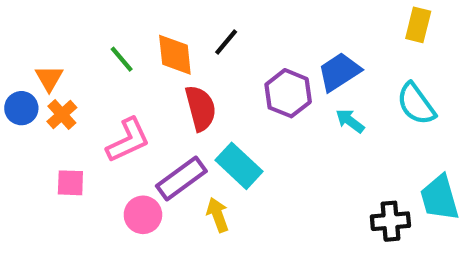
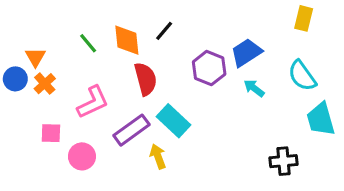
cyan trapezoid: (440, 198) -> (321, 119), moved
pink circle: (143, 215) -> (82, 156), moved

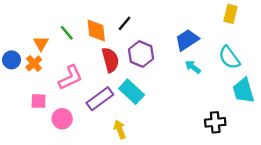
orange triangle: (35, 57) -> (41, 43), moved
purple hexagon: (209, 68) -> (141, 54), moved
yellow arrow: (158, 156) -> (120, 129), moved

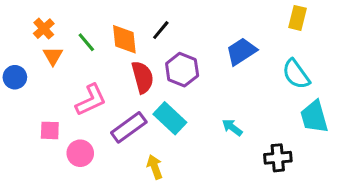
orange cross: (34, 63) -> (44, 29), moved
cyan arrow: (193, 67) -> (232, 127), moved

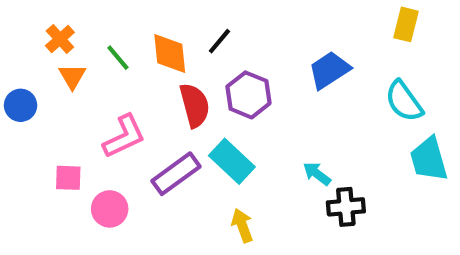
black cross: (278, 158) -> (346, 207), moved
yellow arrow: (155, 167) -> (242, 225), moved

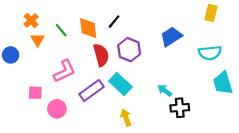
cyan semicircle: (404, 101) -> (210, 53), turned -60

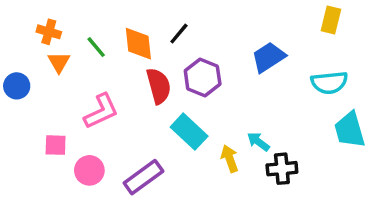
orange cross: (31, 20) -> (49, 32), turned -32
purple rectangle: (91, 91) -> (143, 177), moved
yellow arrow: (126, 117) -> (230, 159), moved

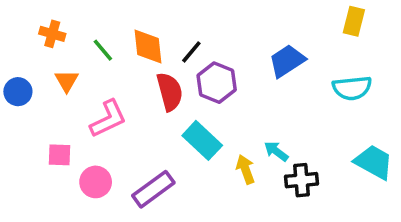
black line: (179, 34) -> (191, 52), moved
orange triangle: (59, 62) -> (67, 81), moved
cyan trapezoid: (350, 130) -> (374, 162), moved, turned 135

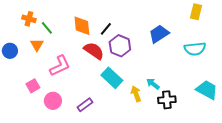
green line: (103, 50) -> (47, 28), moved
red semicircle: (170, 92) -> (94, 51), turned -40
pink square: (59, 155) -> (33, 86), turned -32
purple rectangle: (153, 189) -> (85, 105), size x0.7

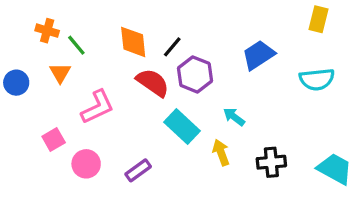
cyan arrow: (153, 84) -> (234, 117), moved
cyan trapezoid: (207, 90) -> (335, 169), moved

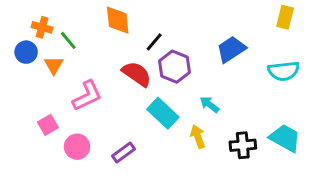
orange diamond: (133, 42) -> (118, 20), moved
blue circle: (16, 83) -> (26, 52), moved
cyan trapezoid: (335, 169) -> (285, 138), moved

